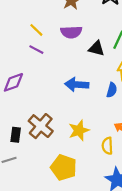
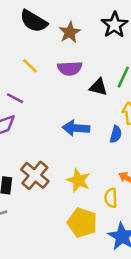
purple line: (36, 50) -> (15, 98), moved
yellow star: (79, 130) -> (78, 180), turned -30
yellow pentagon: (64, 168) -> (82, 223), moved

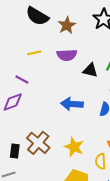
yellow line: (30, 66) -> (34, 53), turned -56

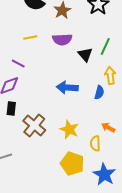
black triangle: (90, 70) -> (85, 54), turned 35
black rectangle: (15, 151) -> (11, 108), moved

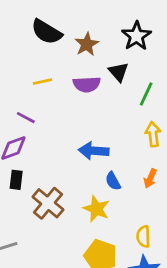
black triangle: (85, 54) -> (118, 72), moved
blue semicircle: (99, 92) -> (113, 181), moved, turned 136
orange arrow: (108, 127) -> (150, 178), moved, turned -96
yellow semicircle: (95, 143) -> (143, 236), moved

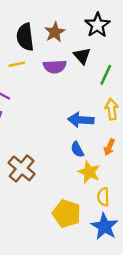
black semicircle: (47, 32) -> (25, 37), moved, turned 52
blue arrow: (94, 151) -> (81, 120), moved
yellow star: (96, 209) -> (89, 172), moved

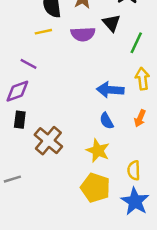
yellow star: (89, 172) -> (98, 151), moved

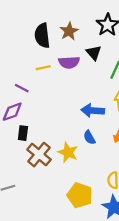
yellow line: (43, 32) -> (43, 68), moved
black rectangle: (20, 120) -> (23, 133), moved
yellow star: (98, 151) -> (68, 152), moved

